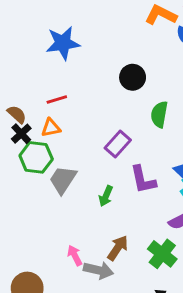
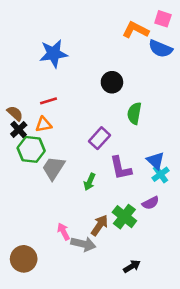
green cross: (162, 254) -> (124, 217), moved

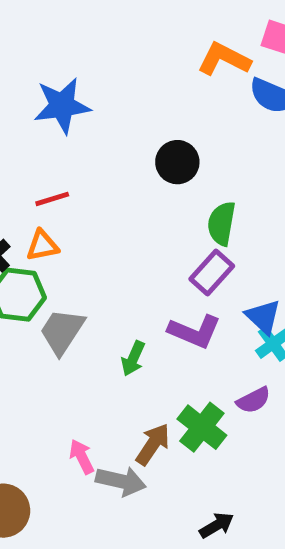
purple rectangle: (100, 138) -> (212, 273), moved
purple L-shape: (121, 168) -> (195, 331), turned -55

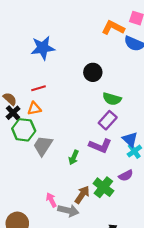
green semicircle: (222, 223) -> (112, 99), turned -84

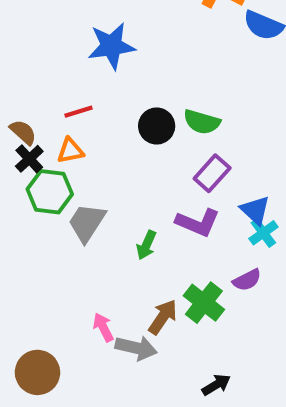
blue star: (43, 48) -> (111, 46), moved
black circle: (93, 72) -> (157, 126), moved
green semicircle: (112, 99) -> (202, 122), moved

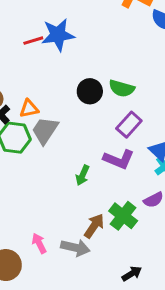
red line: (79, 112) -> (33, 41), moved
gray trapezoid: (87, 223) -> (45, 130), moved
pink arrow: (103, 327) -> (39, 243), moved

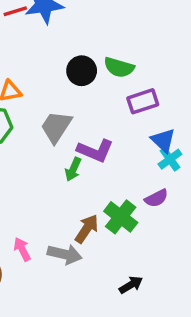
purple rectangle: (129, 125) -> (143, 101), moved, turned 30
gray trapezoid: (45, 130) -> (56, 127), moved
purple L-shape: (119, 159) -> (95, 151), moved

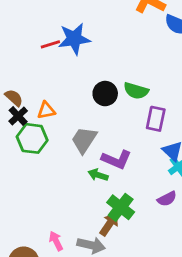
purple rectangle: (143, 101) -> (156, 119), turned -60
green arrow: (73, 169) -> (98, 175), turned 84
green cross: (121, 217) -> (121, 207), moved

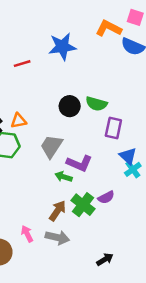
blue star: (74, 39) -> (62, 47), moved
purple semicircle: (167, 199) -> (106, 197), moved
brown arrow: (109, 224) -> (57, 211), moved

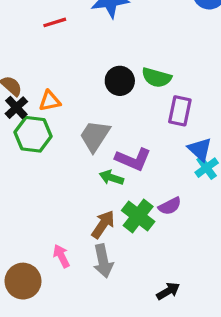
gray arrow: (57, 237) -> (103, 261), turned 65

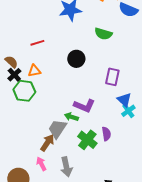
red line: (55, 22) -> (37, 43), moved
green semicircle: (156, 78) -> (103, 34), moved
gray trapezoid: (95, 136) -> (57, 129), moved
purple semicircle: (170, 206) -> (106, 134), turned -72
brown arrow: (103, 224) -> (47, 143), moved

